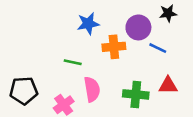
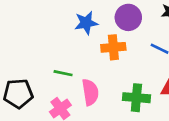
purple circle: (138, 27) -> (128, 17), moved
green line: (73, 62) -> (63, 73), moved

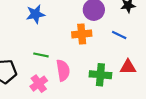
blue star: (86, 23) -> (35, 14), moved

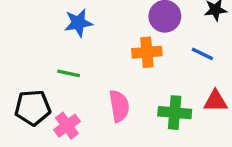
green line: (41, 55) -> (69, 73), moved
pink cross: (39, 84) -> (67, 126), moved

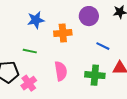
orange cross: (147, 52) -> (63, 33), moved
blue line: (202, 54) -> (103, 46), moved

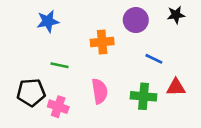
blue star: (36, 20) -> (48, 21), moved
pink cross: (29, 83) -> (58, 107), turned -35

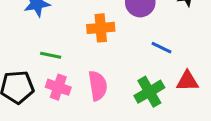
green cross: (144, 96) -> (149, 92), turned -35
pink cross: (58, 107) -> (58, 87), moved

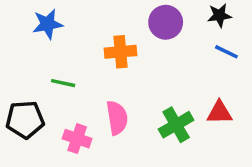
blue line: (162, 48) -> (226, 52), moved
pink cross: (58, 87) -> (77, 139), moved

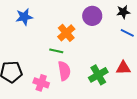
orange cross: (120, 52) -> (66, 33), turned -36
green line: (63, 83) -> (56, 51), moved

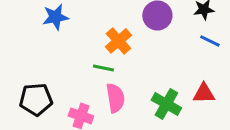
green cross: (98, 75) -> (166, 104), turned -30

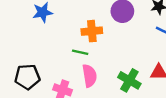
orange cross: (118, 41) -> (92, 31), turned 36

